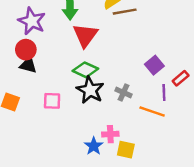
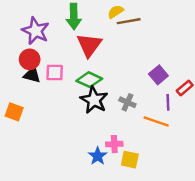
pink square: (52, 101) -> (55, 73), moved

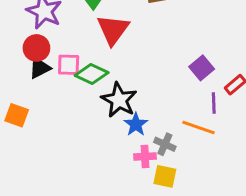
black triangle: (32, 75) -> (40, 68), turned -42
green diamond: (89, 80) -> (92, 74), moved
gray cross: (127, 102) -> (165, 144), moved
blue star: (98, 156) -> (136, 124), moved

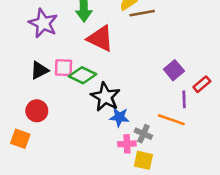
red triangle: (113, 30) -> (100, 38), turned -40
red circle: (36, 48) -> (37, 111), moved
orange square: (17, 115) -> (20, 139), moved
blue star: (136, 124) -> (119, 117), turned -30

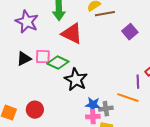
purple square: (174, 70) -> (130, 32), moved
red circle: (37, 111) -> (35, 110), moved
blue star: (119, 117) -> (93, 105), moved
gray cross: (143, 134) -> (106, 109), turned -32

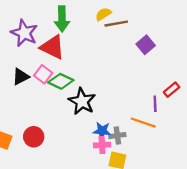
red triangle: (72, 34) -> (53, 47), moved
pink square: (43, 57) -> (43, 74), turned 35

